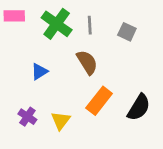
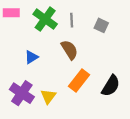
purple cross: (27, 117) -> (22, 93), size x1.6

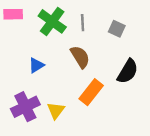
black semicircle: (111, 86) -> (128, 71), moved
purple cross: (22, 93) -> (25, 107), turned 30

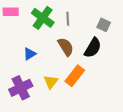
gray square: (117, 29) -> (104, 25), moved
black semicircle: (128, 71) -> (93, 48), moved
yellow triangle: (56, 110) -> (51, 82), moved

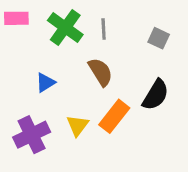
black semicircle: (93, 48) -> (156, 95), moved

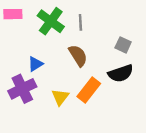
gray square: (159, 38) -> (123, 45), moved
black semicircle: (156, 95) -> (121, 73), turned 40
purple cross: (32, 135) -> (22, 89), moved

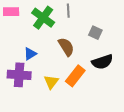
gray line: (80, 22) -> (68, 11), moved
gray square: (123, 45) -> (95, 33), moved
purple cross: (22, 89) -> (19, 75), turned 30

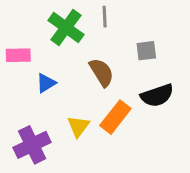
pink rectangle: (11, 12) -> (18, 55), moved
gray square: (95, 33) -> (146, 51), turned -32
purple cross: (19, 75) -> (32, 145), moved, turned -30

